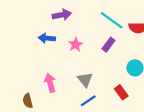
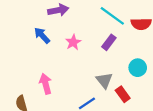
blue arrow: (47, 38) -> (42, 35), turned 42
gray triangle: (85, 80) -> (104, 80), moved

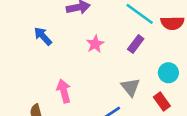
blue arrow: (42, 35) -> (43, 36), moved
red rectangle: (123, 94) -> (162, 102), moved

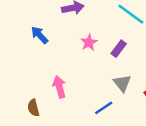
purple rectangle: (136, 44) -> (119, 49), moved

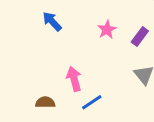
brown semicircle: (33, 108) -> (45, 102), turned 105
blue line: (104, 108) -> (92, 102), moved

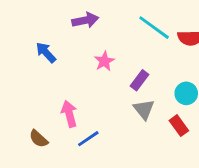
purple rectangle: (140, 36) -> (139, 80), moved
brown semicircle: (45, 102) -> (39, 139), turned -138

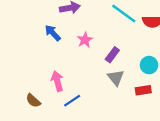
blue arrow: (46, 52) -> (53, 33), moved
red rectangle: (179, 126) -> (143, 90), turned -63

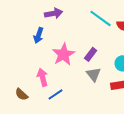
blue arrow: (53, 33) -> (39, 35), turned -119
pink star: (85, 40) -> (64, 54), moved, size x1.6

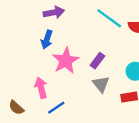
blue arrow: (39, 35) -> (47, 39), moved

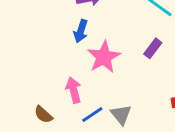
purple rectangle: (97, 61) -> (153, 48), moved
gray triangle: (101, 84) -> (121, 115), moved

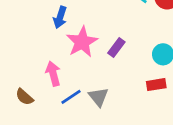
purple rectangle: (153, 48) -> (116, 47), moved

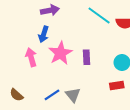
purple rectangle: (116, 47) -> (86, 57), turned -40
pink arrow: (53, 74) -> (31, 57), moved

